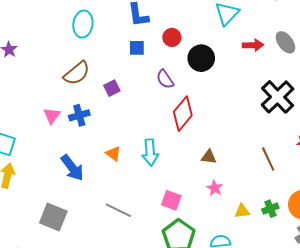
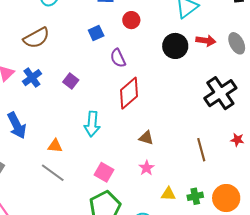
blue square: (137, 48) -> (96, 33), moved, turned -35
black circle: (201, 58) -> (175, 46), moved
purple square: (112, 88) -> (71, 81), moved, turned -35
blue cross: (79, 115) -> (32, 78), turned -30
orange triangle: (113, 154) -> (55, 146), moved, turned -42

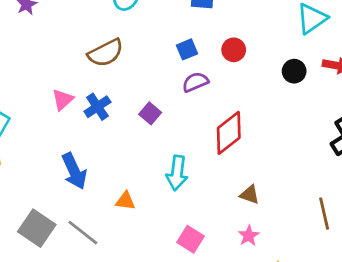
red circle: (131, 20) -> (234, 50), moved
black circle: (175, 46) -> (294, 71), size x0.7
purple semicircle: (118, 58) -> (195, 82), moved, turned 90
gray line: (53, 173) -> (83, 233), moved

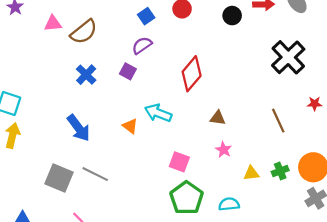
purple semicircle: (195, 82) -> (142, 45), moved
pink triangle: (63, 100) -> (53, 23), moved, turned 48
cyan arrow: (177, 173) -> (158, 113), turned 116
orange triangle: (125, 201) -> (130, 126), moved, turned 42

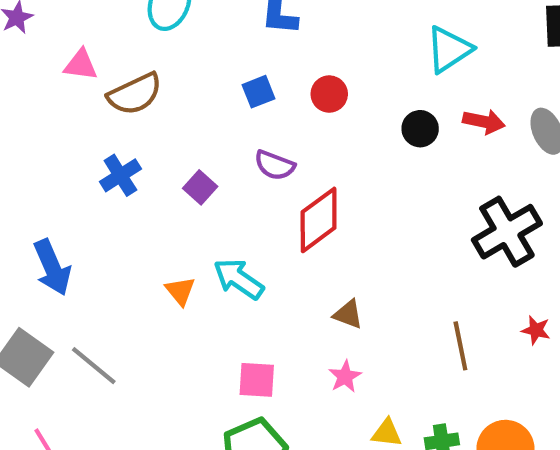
purple semicircle: (142, 45) -> (275, 165), moved, turned -138
blue arrow: (79, 128) -> (52, 267), moved
pink square: (179, 162) -> (257, 380), turned -30

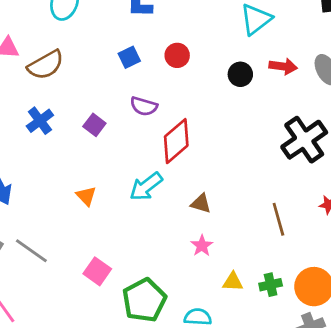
cyan arrow: (239, 279) -> (146, 187), moved, turned -68
pink square: (257, 380) -> (97, 271), moved, turned 36

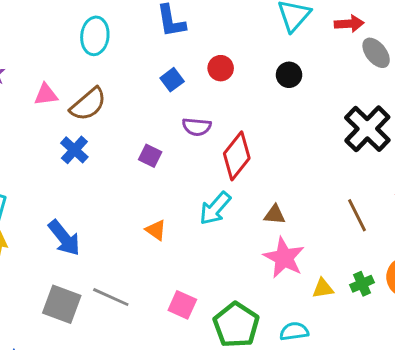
red arrow: (283, 66) -> (349, 24), moved
blue cross: (40, 121) -> (74, 150), moved
pink star: (202, 246) -> (284, 258), size x1.8

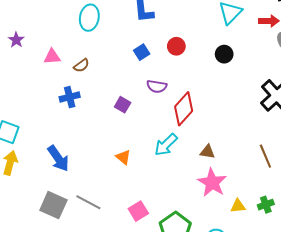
brown semicircle: (88, 104) -> (81, 65), size x0.6
blue cross: (74, 150) -> (70, 97), turned 30
pink square: (182, 305) -> (138, 211), turned 30

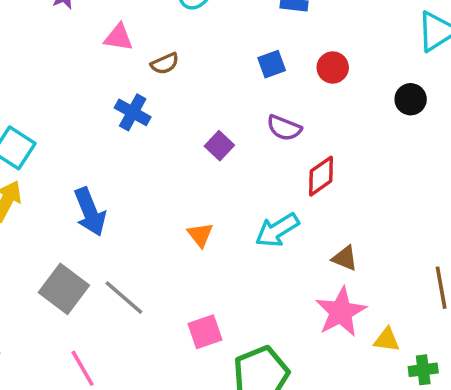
blue cross: (70, 97) -> (133, 112), turned 30
red diamond: (184, 109) -> (321, 176), size x0.7
yellow triangle: (238, 206) -> (387, 340), moved

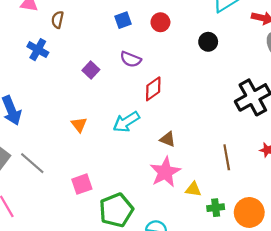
brown semicircle: (165, 64) -> (58, 20), turned 126

